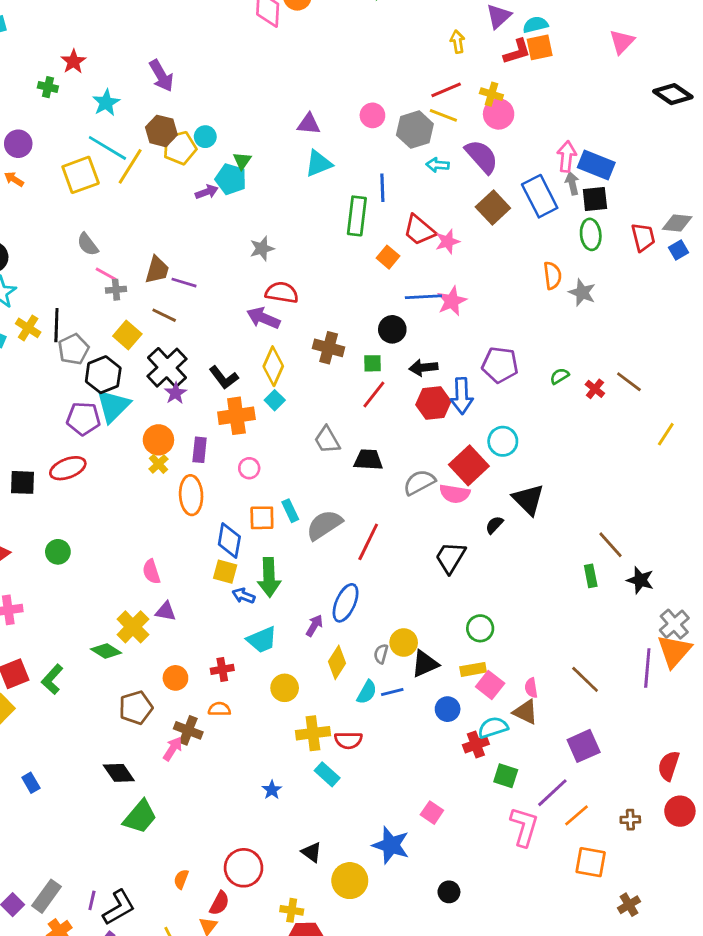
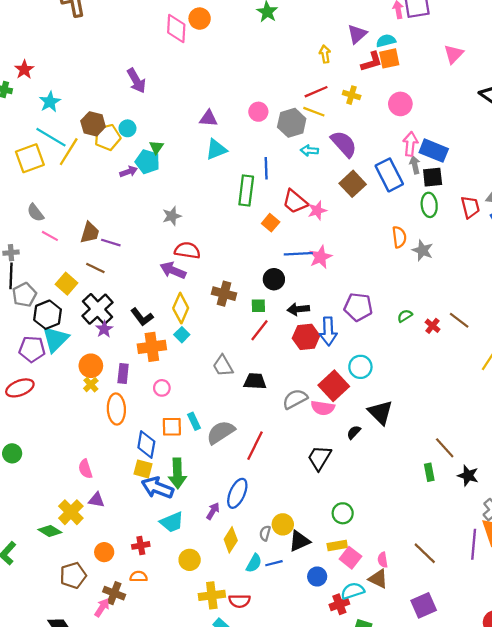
purple arrow: (161, 76) -> (136, 81), moved
pink circle: (499, 114) -> (400, 104), moved
gray cross: (116, 290) -> (11, 253), moved
blue arrow: (244, 596) -> (157, 488), size x1.8

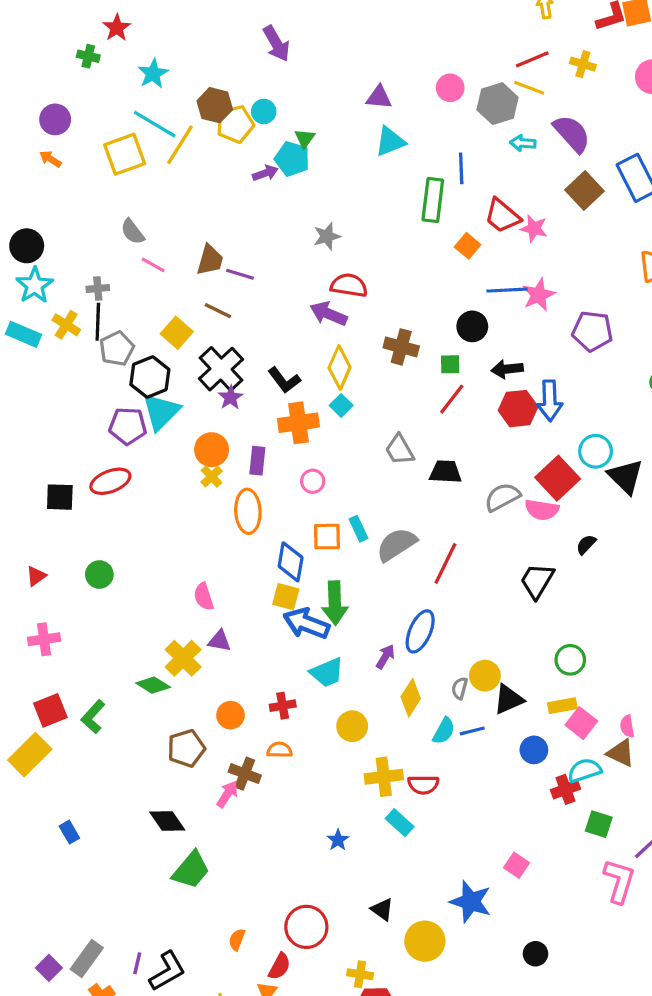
pink star: (317, 210) -> (534, 228), turned 30
purple pentagon: (358, 307) -> (592, 331), moved
black triangle: (380, 412) -> (626, 477), moved

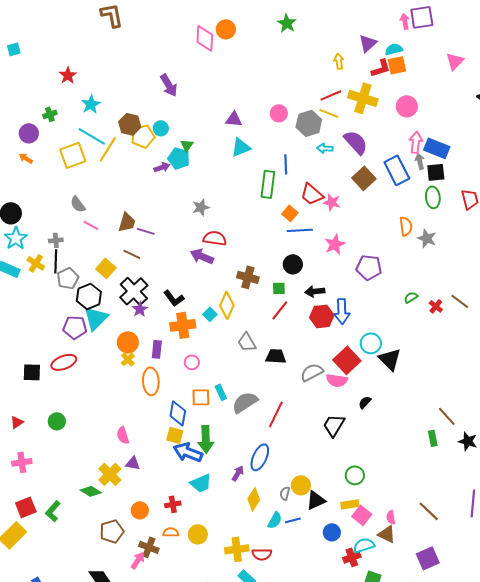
green cross: (88, 56) -> (50, 114), moved, turned -32
yellow cross: (583, 64) -> (363, 98), size x1.8
blue line: (507, 290) -> (300, 230), moved
yellow diamond: (340, 367) -> (227, 305), moved
yellow circle: (352, 726) -> (198, 534), moved

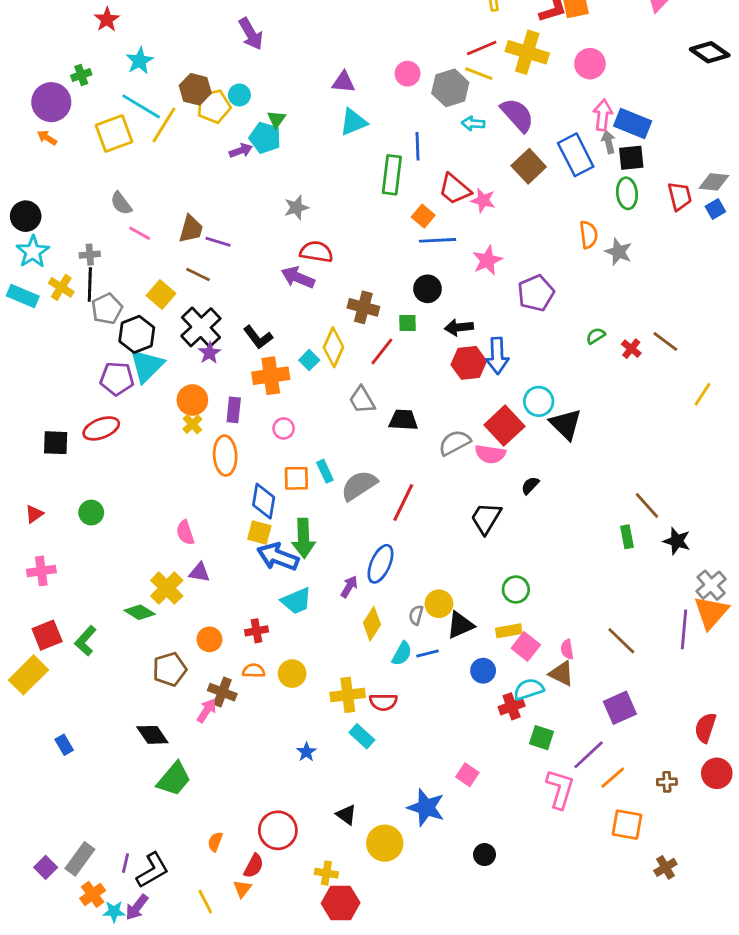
purple circle: (29, 133) -> (51, 102), size x1.4
purple pentagon: (369, 267) -> (536, 293), turned -30
red line: (280, 310) -> (382, 352), moved

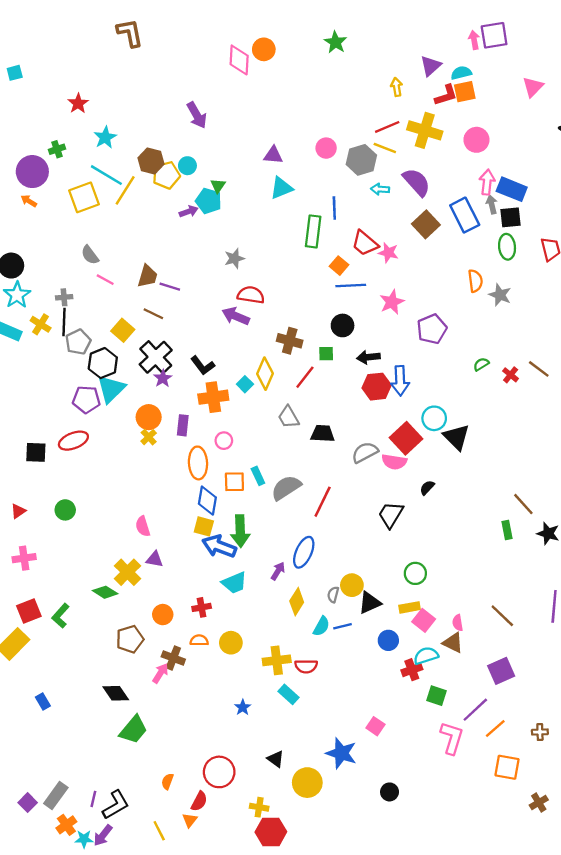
orange ellipse: (225, 456) -> (198, 463), moved

